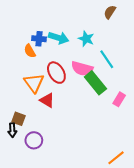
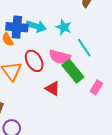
blue cross: (39, 39) -> (17, 27), size x1.5
red triangle: (47, 100) -> (53, 88), moved

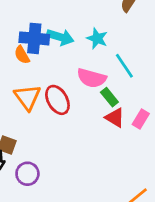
red ellipse: (34, 61) -> (57, 100), moved
green rectangle: (73, 71) -> (109, 97), size x0.6
red triangle: (53, 88) -> (115, 118), moved

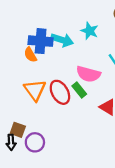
cyan star: (97, 38) -> (90, 31), moved
green rectangle: (109, 97) -> (79, 90), moved
purple circle: (27, 174) -> (35, 142), moved

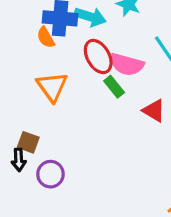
red ellipse: (60, 92) -> (98, 57), moved
purple circle: (35, 142) -> (50, 174), moved

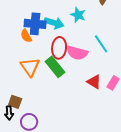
red ellipse: (98, 57) -> (59, 48), turned 35
green rectangle: (114, 87) -> (55, 67), moved, size x1.5

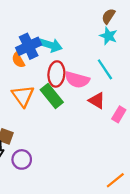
cyan star: (78, 15) -> (108, 36), moved
blue cross: (35, 24) -> (29, 46), turned -30
red triangle: (94, 82) -> (97, 101), moved

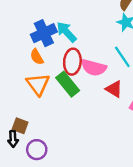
cyan arrow: (51, 45) -> (66, 32), turned -150
orange semicircle: (18, 60) -> (37, 57), moved

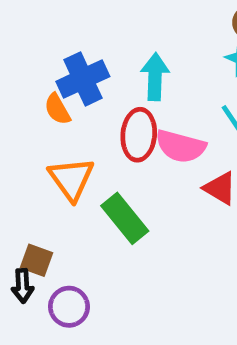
cyan arrow: (66, 32) -> (155, 77), moved, turned 45
orange semicircle: (37, 57) -> (57, 109), moved
green rectangle: (68, 84) -> (125, 218), moved

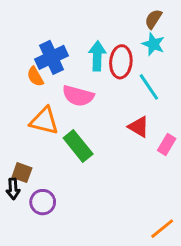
red ellipse: (139, 135) -> (121, 62), moved
pink semicircle: (181, 146) -> (78, 96), moved
orange triangle: (71, 179) -> (44, 121), turned -40

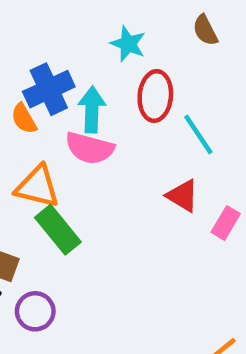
brown semicircle: (153, 19) -> (205, 30), turned -60
cyan star: (153, 44) -> (128, 44), moved
cyan arrow: (97, 56) -> (92, 110), moved
green rectangle: (78, 146) -> (58, 230), moved

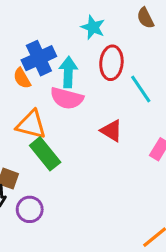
red triangle: (183, 196) -> (111, 131), moved

